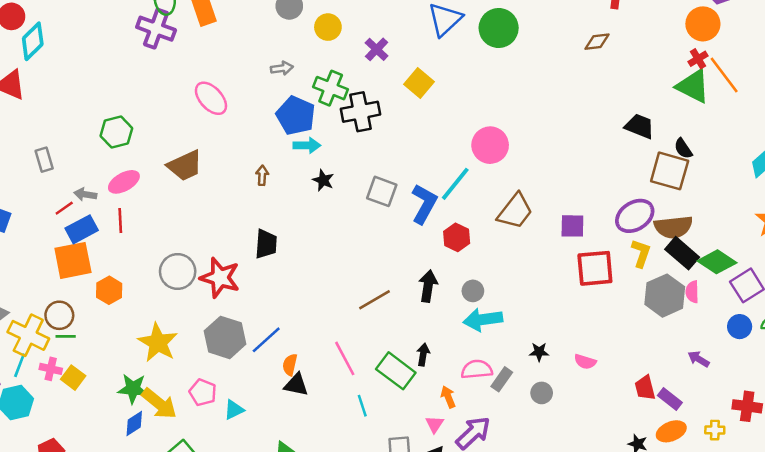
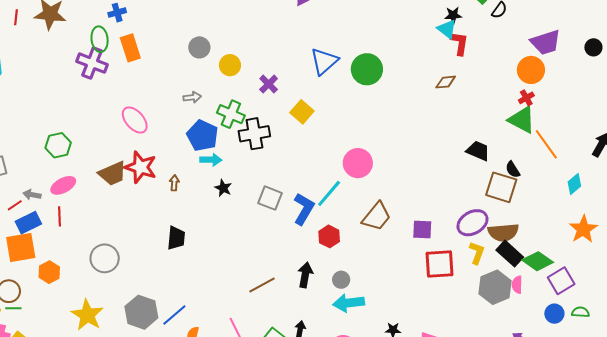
orange line: (724, 75) -> (546, 144), moved
red star: (220, 278) -> (141, 167), moved

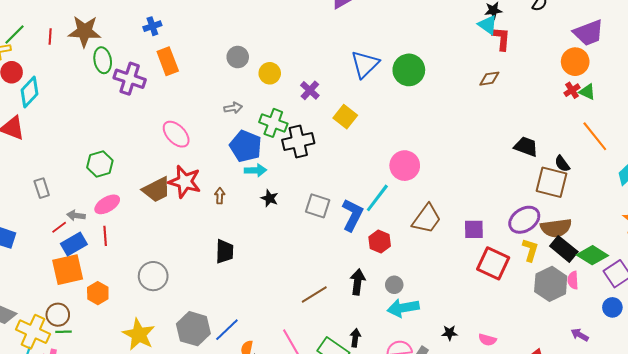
green ellipse: (100, 39) -> (103, 60), moved
green triangle: (522, 120) -> (587, 92), moved, size x0.6
red square: (440, 264) -> (493, 263), turned 32

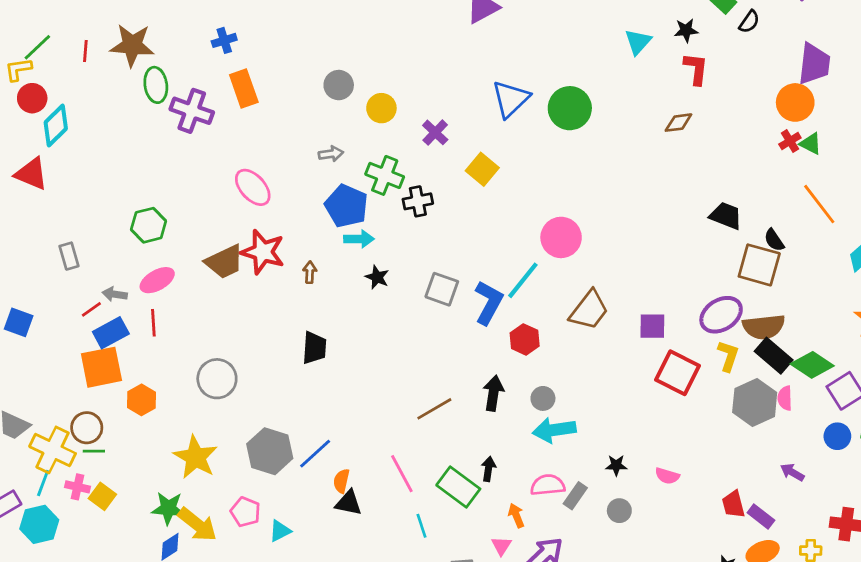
cyan triangle: (488, 25) -> (638, 42), moved, turned 35
purple trapezoid: (589, 33) -> (814, 64), turned -64
black cross: (298, 141) -> (418, 201), size x0.7

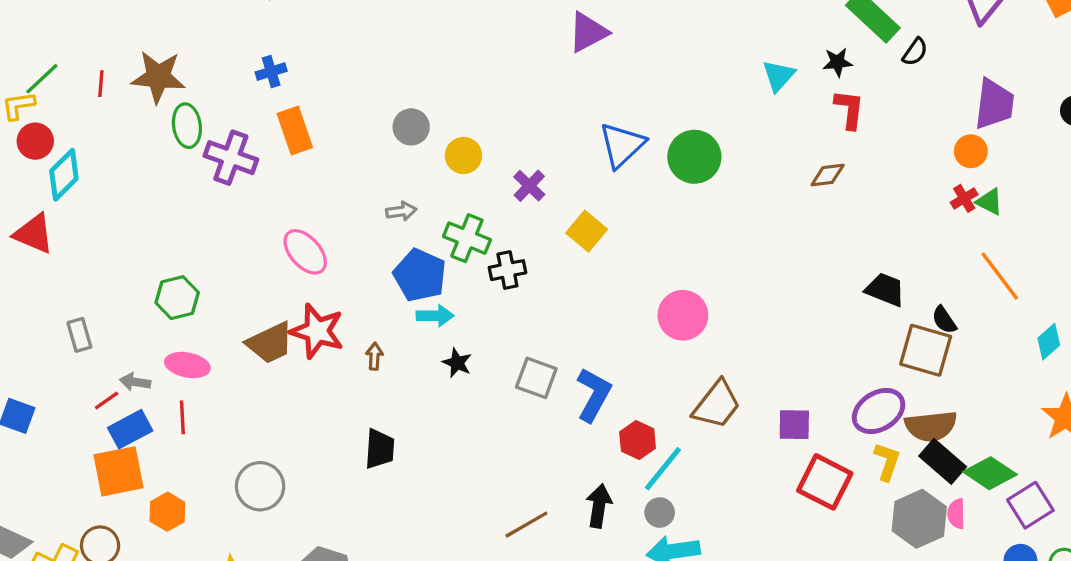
orange circle: (795, 102) -> (971, 151), size x0.7
pink ellipse: (157, 280) -> (187, 365), turned 40
cyan line: (523, 280) -> (663, 469), moved

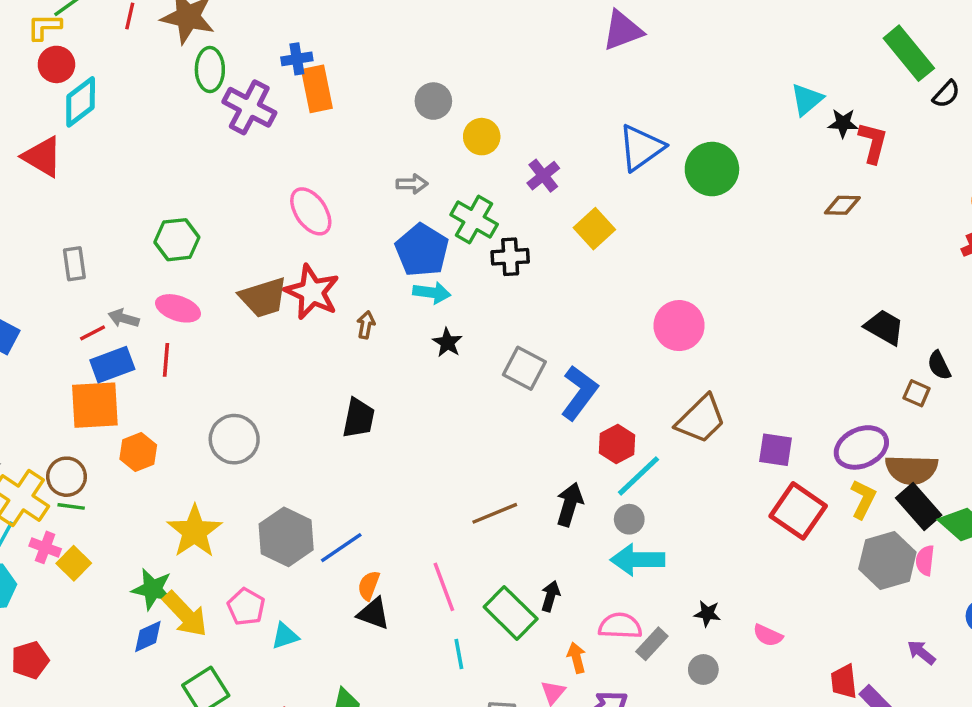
black star: (838, 62) -> (843, 123), moved
blue cross: (271, 72) -> (297, 59), moved
brown square: (926, 350) -> (917, 393), size x0.5

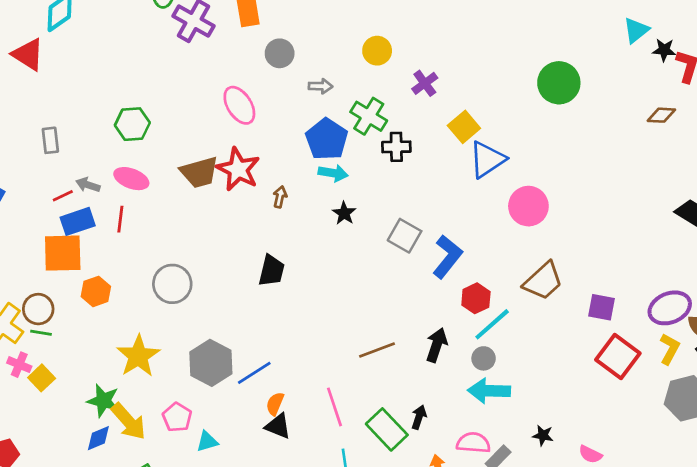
gray circle: (433, 101) -> (280, 53), moved
blue triangle: (641, 148) -> (487, 159), moved

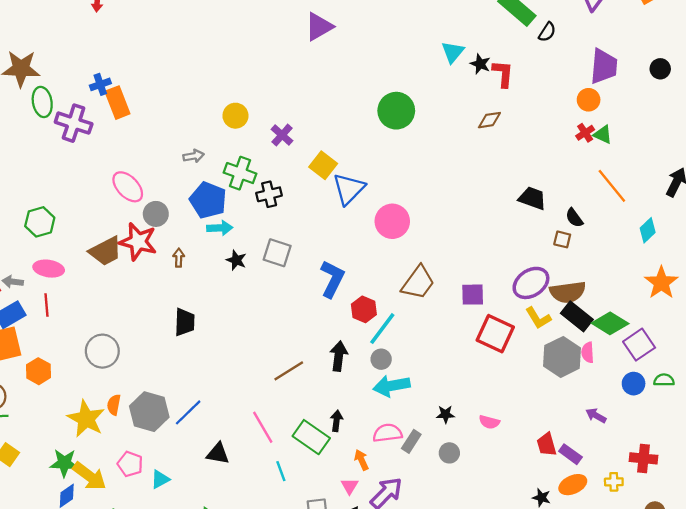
black star: (664, 50) -> (480, 64), turned 30
gray circle: (280, 53) -> (156, 214), moved
gray square: (405, 236) -> (277, 253), moved
yellow L-shape: (670, 349) -> (538, 318), turned 132
orange semicircle: (275, 404) -> (114, 405), moved

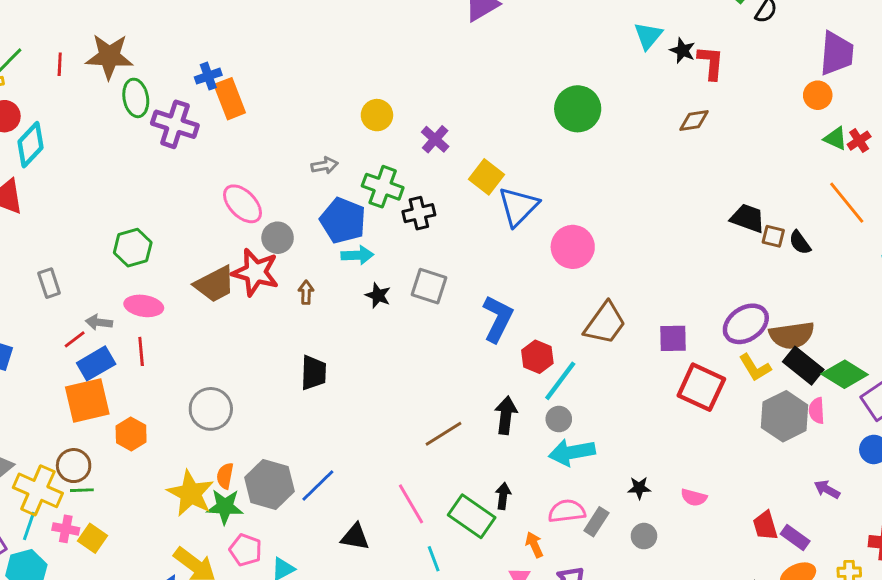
red cross: (585, 133) -> (859, 141), moved
brown square: (562, 239) -> (773, 236), moved
green star: (64, 463) -> (225, 507), moved

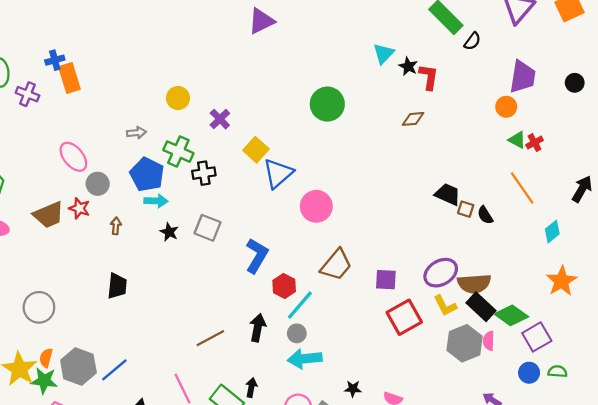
purple cross: (175, 124) -> (27, 94), size x0.7
red star: (255, 272) -> (79, 208), size x0.6
red square: (701, 387) -> (404, 317), turned 32

